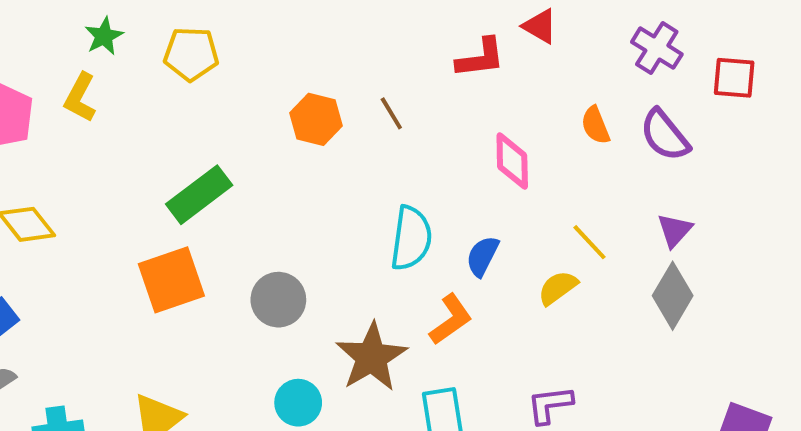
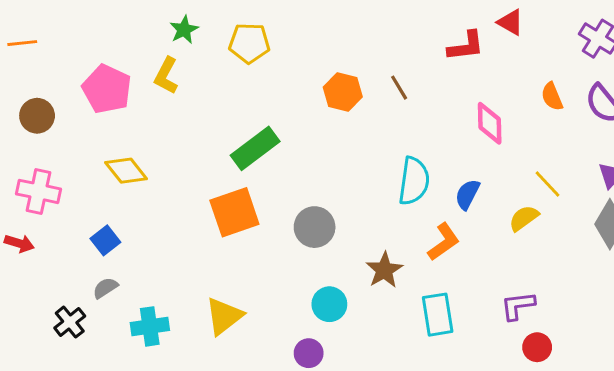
brown star: (371, 357) -> (384, 270), size x0.7

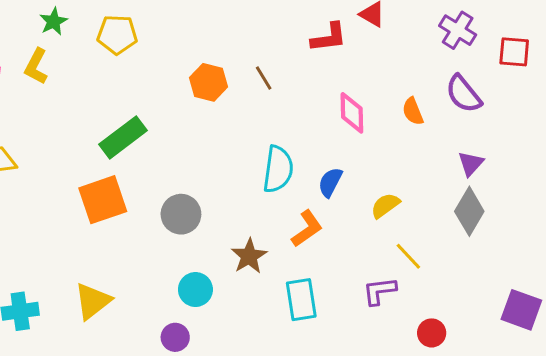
orange semicircle: (552, 96) -> (413, 111), moved
yellow line: (548, 184) -> (408, 256), moved
red circle: (537, 347) -> (432, 333), moved

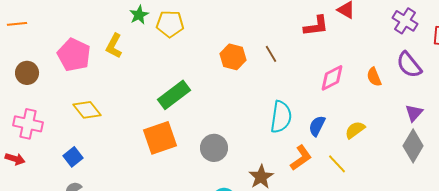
green star: (53, 21) -> (139, 15), moved
pink diamond: (352, 113) -> (332, 78), turned 64
yellow semicircle: (385, 205) -> (355, 130), moved
yellow line: (408, 256) -> (337, 164), moved

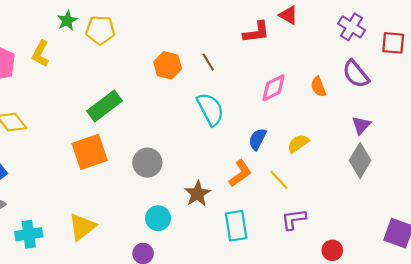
cyan semicircle: (281, 117) -> (210, 109), moved, turned -36

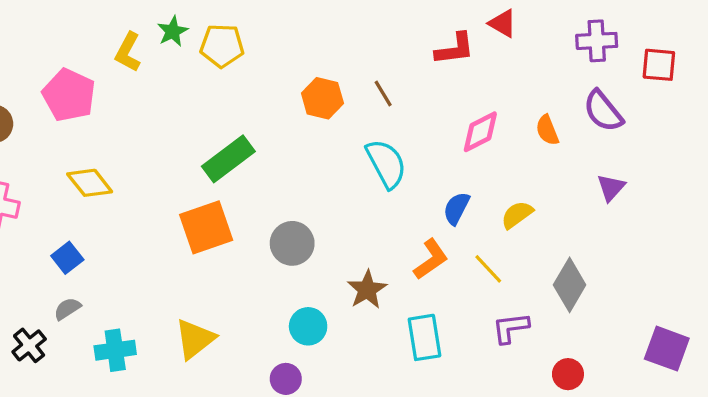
purple cross: (351, 27) -> (597, 41), turned -35
yellow L-shape: (40, 54) -> (128, 52), moved
gray diamond: (360, 160) -> (570, 285), moved

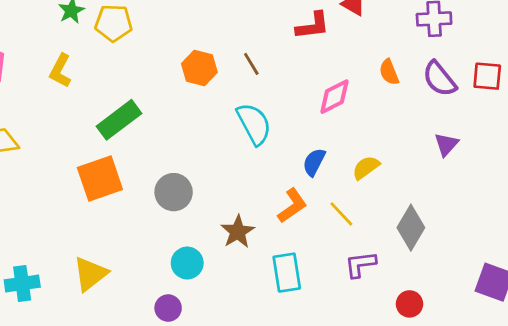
yellow L-shape: (128, 52) -> (60, 71), moved
red square: (659, 65) -> (487, 76), moved
orange semicircle: (547, 130) -> (389, 72), moved

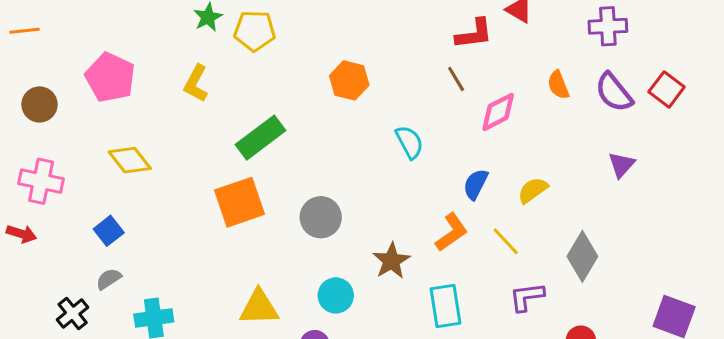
brown line: (251, 64) -> (456, 79), moved
red square: (487, 76) -> (667, 89), turned 32
cyan semicircle: (254, 124) -> (409, 142), size x0.7
yellow triangle: (90, 274) -> (259, 307), moved, turned 36

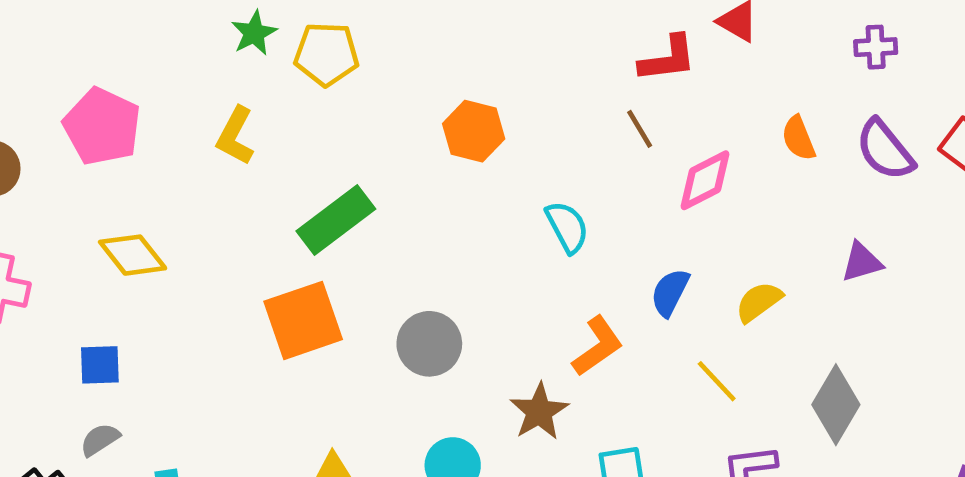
purple cross: (608, 26) -> (876, 47), size x0.7
purple triangle: (621, 165) -> (862, 262), moved, turned 32
blue square: (109, 231) -> (100, 365), turned 36
orange L-shape: (452, 232) -> (598, 346), moved

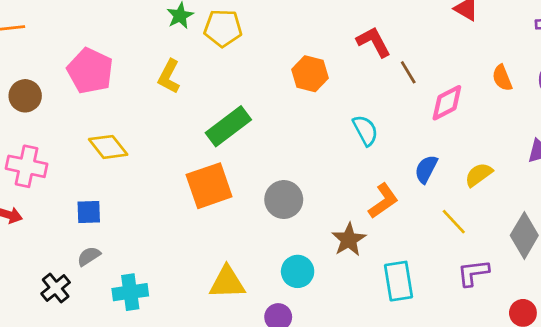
red L-shape: (668, 59) -> (374, 42), moved, turned -111

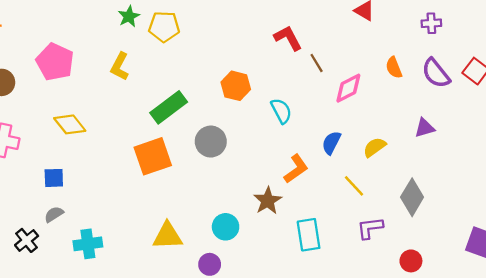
orange hexagon: (310, 74) -> (236, 86), moved
gray circle: (284, 200) -> (211, 142), moved

